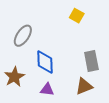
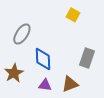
gray rectangle: (91, 61) -> (87, 58), turned 30
brown triangle: (84, 86) -> (70, 84), moved

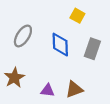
gray rectangle: (87, 58) -> (92, 49), moved
blue diamond: (43, 59) -> (60, 45), moved

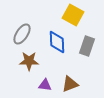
yellow square: (77, 16) -> (73, 15), size x1.5
brown star: (14, 78) -> (29, 61), moved, turned 30

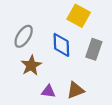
brown star: (29, 61) -> (31, 65), turned -30

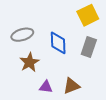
yellow square: (79, 16) -> (88, 15), moved, turned 35
gray ellipse: (24, 36) -> (22, 35), turned 40

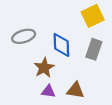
brown star: (29, 62) -> (44, 68), moved
brown triangle: (71, 86) -> (75, 90), turned 30

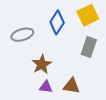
blue diamond: (61, 45) -> (57, 22), moved, turned 35

